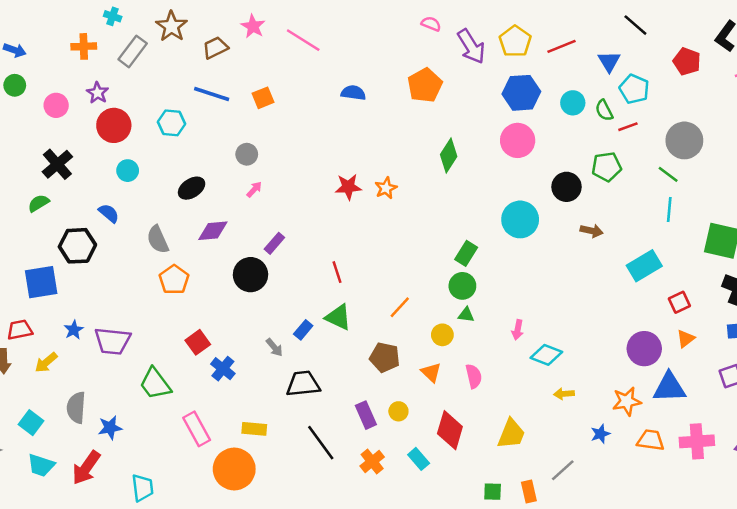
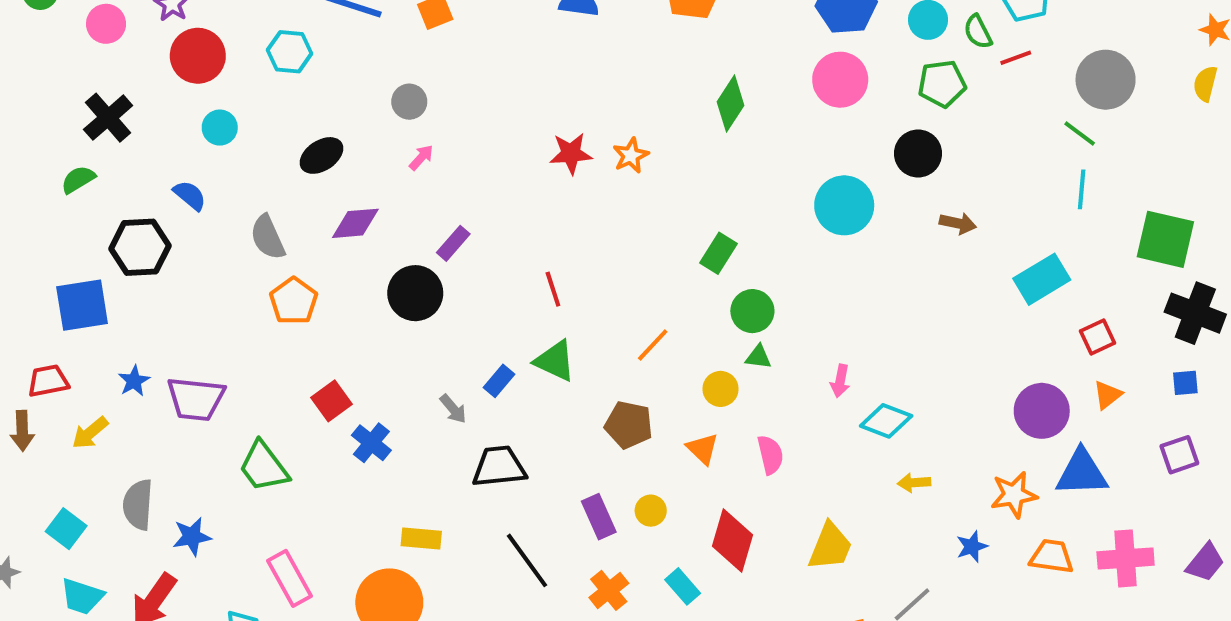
green pentagon: (607, 167) -> (942, 84), moved
green rectangle: (466, 253) -> (719, 253), moved
pink rectangle: (197, 429) -> (290, 578), moved

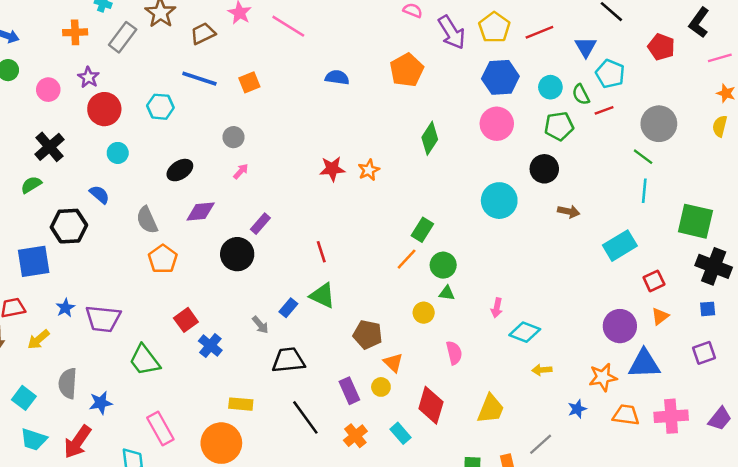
orange line: (653, 345) -> (407, 259), moved
orange triangle: (703, 449) -> (393, 363), moved

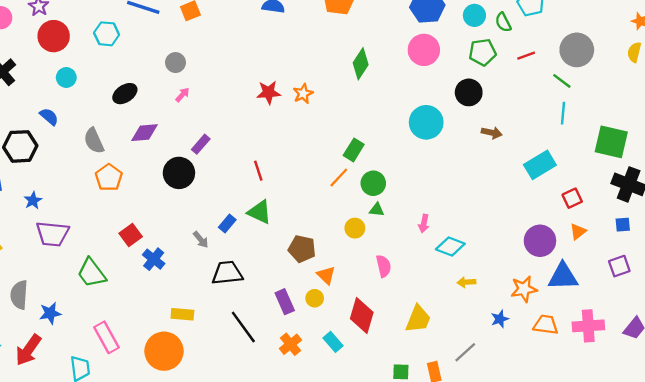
red line: (604, 110) -> (526, 56), moved
blue star: (65, 308) -> (33, 201), moved

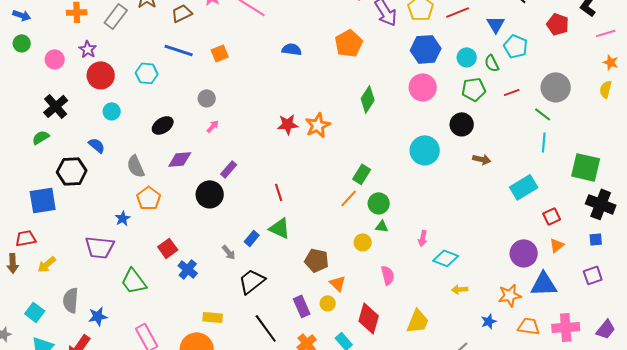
orange star: (303, 94) -> (318, 125), size x1.4
blue star: (33, 201) -> (123, 218), moved
black trapezoid: (227, 273) -> (252, 281), turned -32

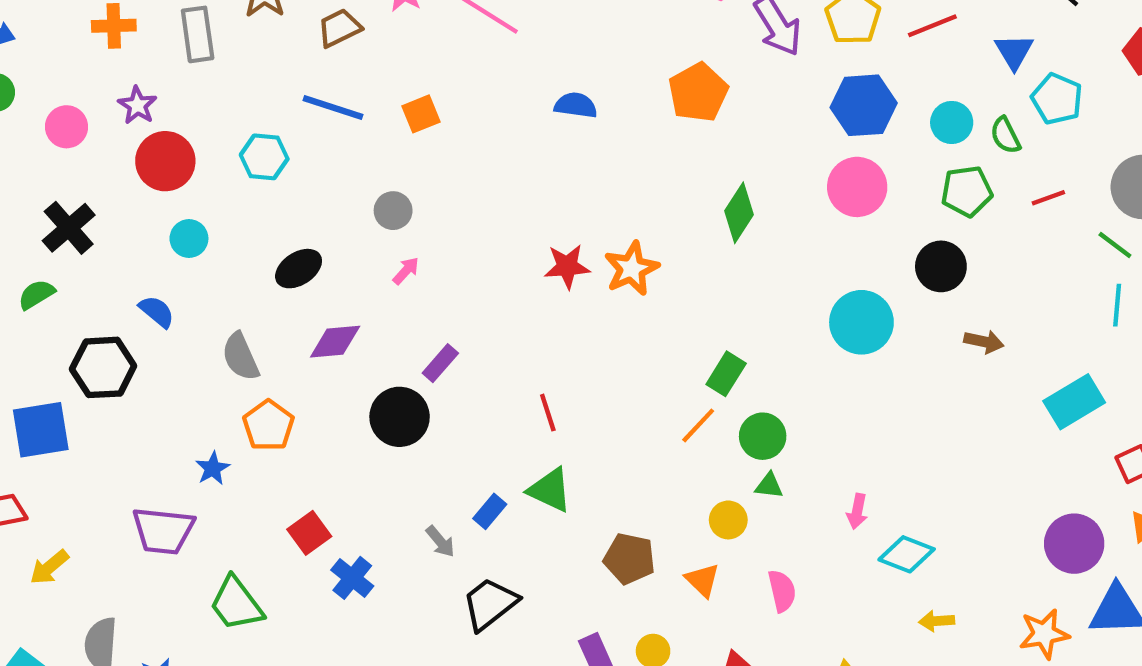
gray rectangle: (116, 16) -> (198, 34), turned -45
orange triangle: (338, 283) -> (702, 580), moved

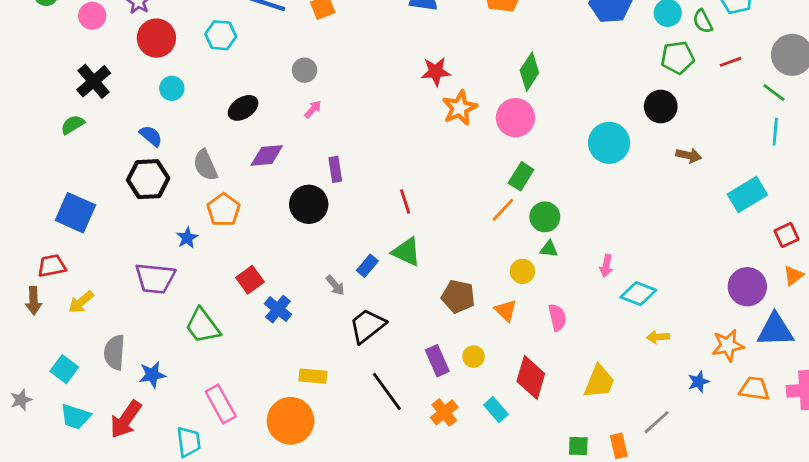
pink circle: (857, 187) -> (515, 118), moved
red star: (567, 266) -> (436, 72), moved
purple rectangle: (440, 363) -> (335, 169), turned -50
black hexagon: (103, 367) -> (148, 179), moved
blue square: (41, 430) -> (75, 213), turned 33

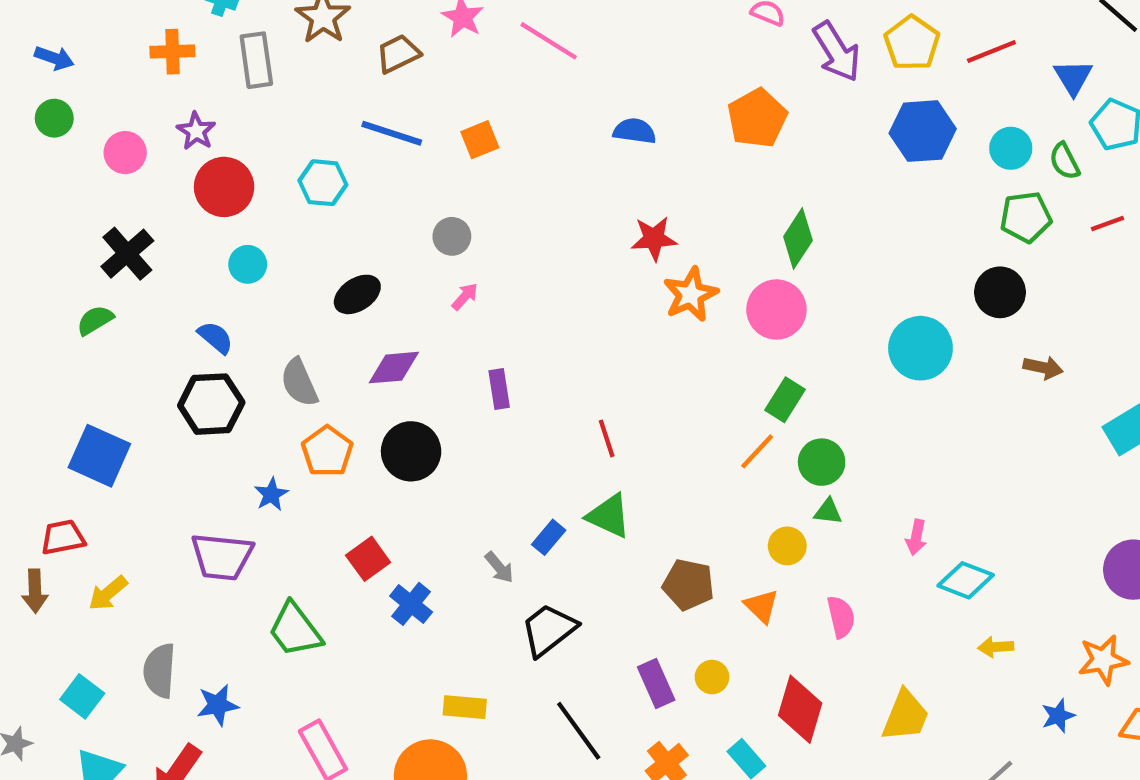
black circle: (309, 204) -> (411, 451), moved

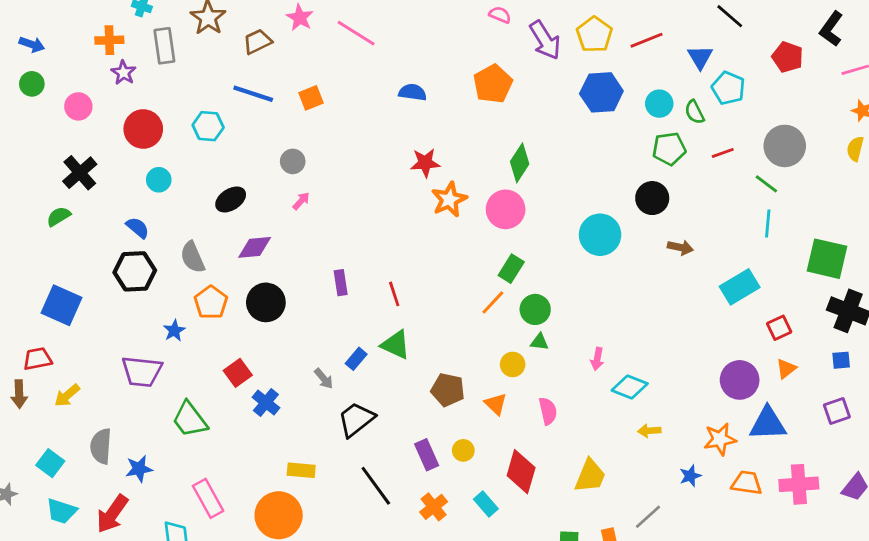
purple star: (196, 131) -> (123, 73), moved
purple rectangle: (499, 389) -> (341, 283), moved

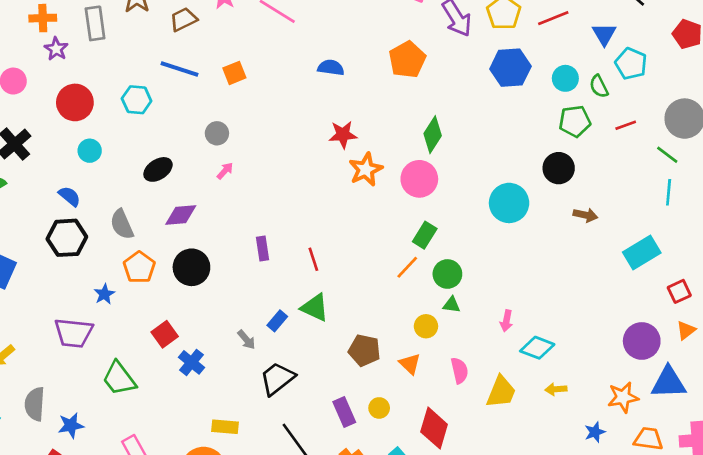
yellow trapezoid: (590, 476) -> (501, 392), moved

